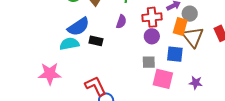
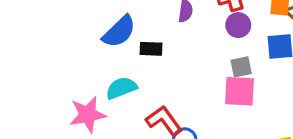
cyan semicircle: (69, 44) -> (121, 88), moved
pink square: (163, 79) -> (239, 91), moved

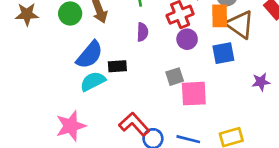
gray square: (241, 67) -> (175, 77), moved
cyan semicircle: (121, 88) -> (93, 81), moved

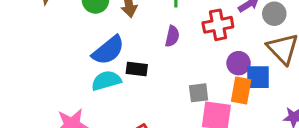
orange rectangle: (220, 16) -> (241, 91), moved
purple circle: (187, 39) -> (239, 63), moved

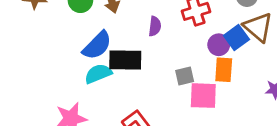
black rectangle: (137, 69) -> (125, 60), size x1.6
blue square: (258, 77) -> (236, 38), moved, turned -30

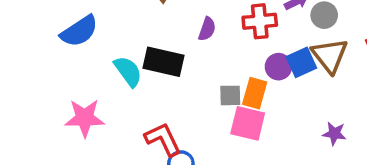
blue semicircle: (97, 45) -> (79, 31), moved
orange rectangle: (224, 70) -> (255, 93), moved
cyan semicircle: (98, 74) -> (128, 71), turned 64

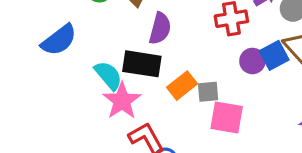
purple semicircle: (207, 29) -> (160, 28), moved, size x1.4
orange rectangle: (255, 93) -> (182, 86), moved, turned 40
pink star: (85, 118) -> (122, 101), moved, turned -30

